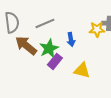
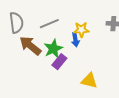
yellow star: (97, 29) -> (81, 30), moved
yellow triangle: (82, 70) -> (89, 81), moved

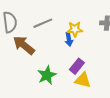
green star: (53, 49) -> (47, 75), moved
purple rectangle: (59, 62) -> (77, 66), moved

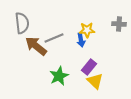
gray line: (43, 23) -> (54, 38), moved
yellow triangle: (83, 80) -> (95, 81), turned 30

